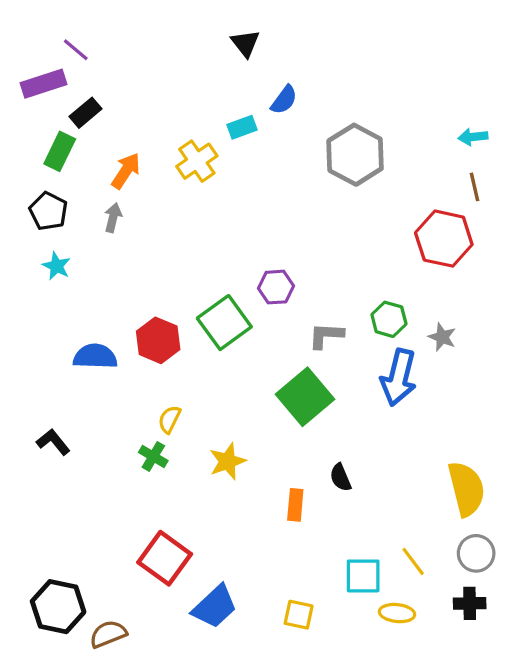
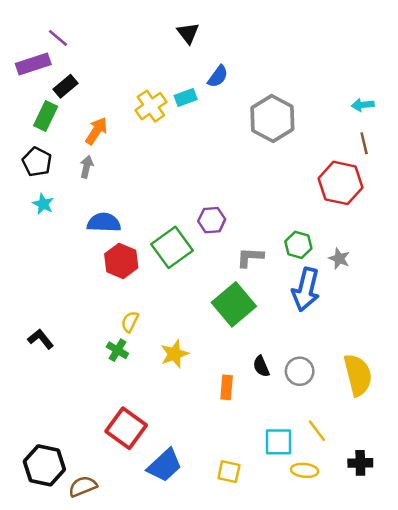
yellow cross: (197, 161) -> (151, 106), moved
blue semicircle: (95, 356) -> (104, 223), moved
gray circle: (476, 553) -> (300, 371), moved

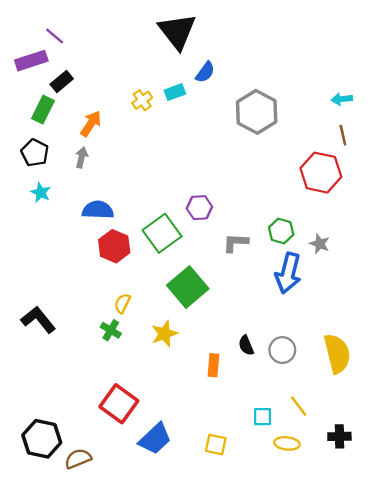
black triangle: (188, 33) -> (177, 31), size x1.8
yellow cross: (151, 106) -> (142, 100), size x0.7
green square: (234, 304) -> (188, 287), moved
black L-shape: (41, 339) -> (38, 320), size x1.4
cyan square: (279, 442) -> (262, 417), size x0.7

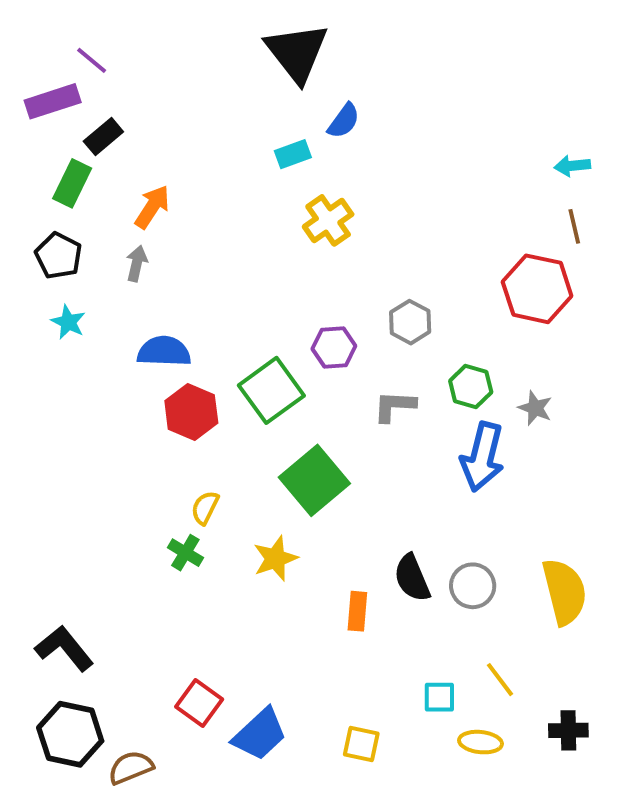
yellow cross: (142, 100) -> (328, 220), moved, size x1.4
gray hexagon: (257, 112) -> (410, 322), moved, size x0.6
black L-shape: (38, 320) -> (64, 648), moved
black semicircle: (246, 345) -> (412, 578), size x1.4
red square: (119, 404) -> (199, 703), moved, size x0.7

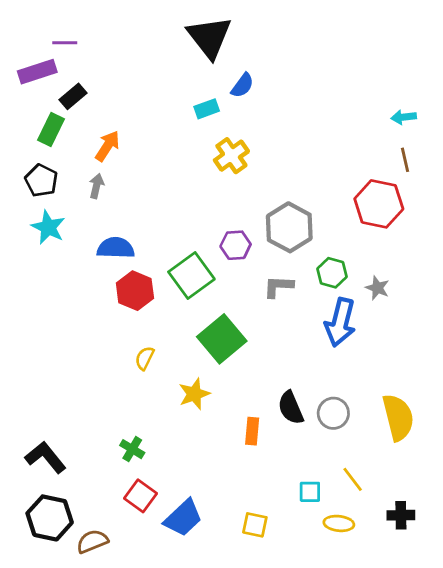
purple line: (92, 60) -> (65, 43), turned -40
cyan star: (68, 322) -> (48, 227), size x1.4
gray hexagon: (410, 322) -> (289, 227), size x1.6
green cross: (185, 553) -> (132, 449), moved

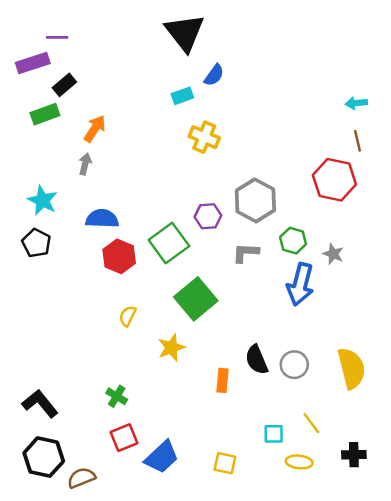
green rectangle: (51, 129) -> (45, 114), turned 44
yellow cross: (231, 156) -> (204, 137), turned -32
black pentagon: (41, 180) -> (36, 243), moved
red square: (141, 496) -> (124, 438), turned 32

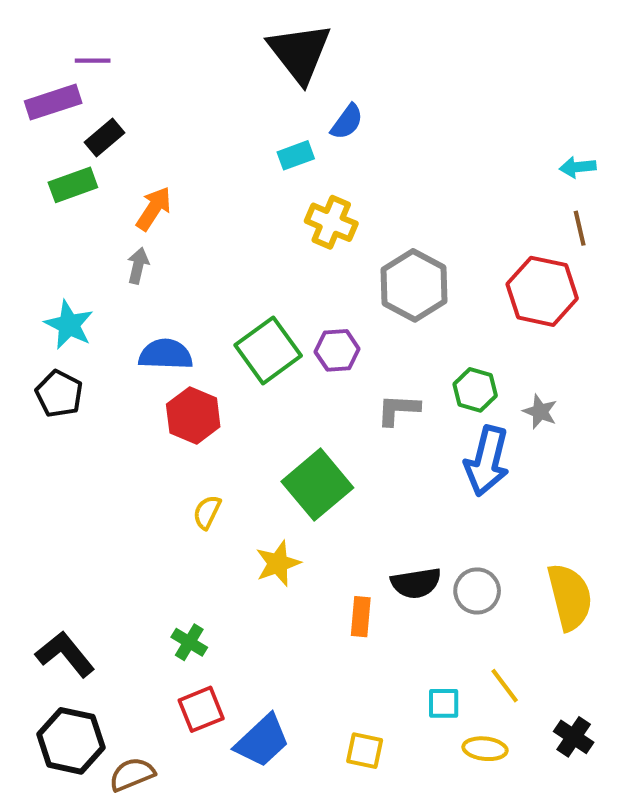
gray hexagon: (255, 200) -> (414, 285), moved
green square: (169, 243) -> (268, 350), moved
black semicircle: (257, 360) -> (416, 583), turned -76
black cross: (354, 455) -> (574, 737), turned 35

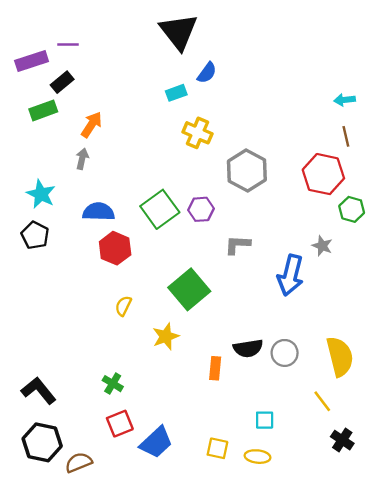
purple line: (93, 61) -> (68, 45), moved
green hexagon: (475, 390) -> (352, 209), moved
yellow line: (505, 686) -> (322, 401), moved
yellow ellipse: (485, 749) -> (258, 457), moved

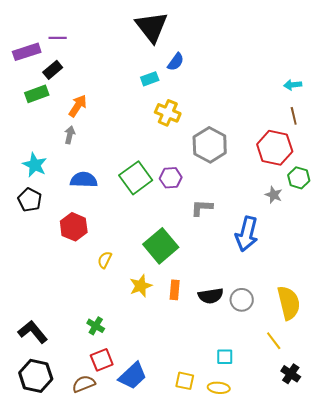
gray star: (322, 246) -> (274, 195), moved
red hexagon: (115, 248) -> (74, 227), moved
orange rectangle: (215, 368) -> (175, 290), moved
brown semicircle: (79, 462) -> (84, 384), moved

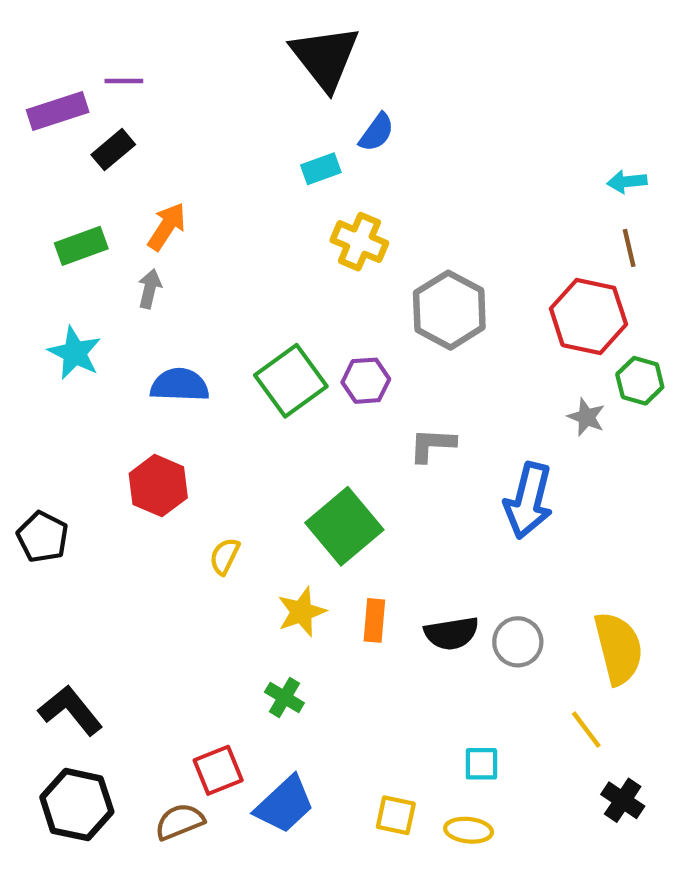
green rectangle: (37, 94) -> (81, 246), moved
black pentagon: (30, 200) -> (43, 537), moved
green cross: (96, 326) -> (284, 697), moved

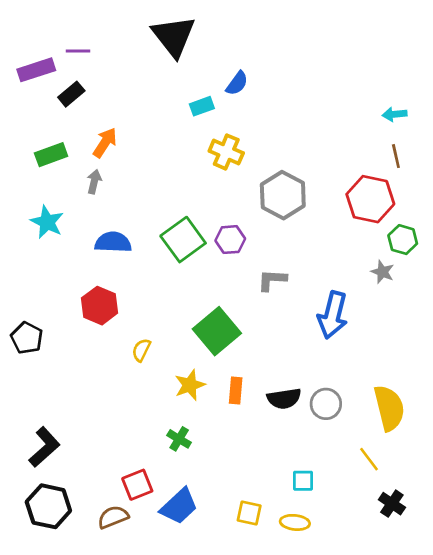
black triangle: (325, 57) -> (174, 36), moved
gray star: (586, 417) -> (382, 272), moved
black L-shape: (70, 710) -> (44, 447), turned 87

